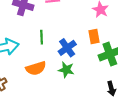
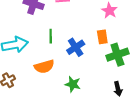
green star: (66, 70) -> (73, 84), moved

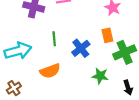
green star: (73, 84) -> (100, 76), moved

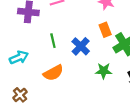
cyan arrow: (18, 51) -> (19, 57), size x0.7

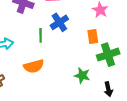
blue cross: (81, 46) -> (59, 22), moved

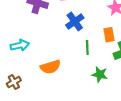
green line: (41, 35) -> (87, 47), moved

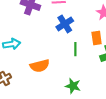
green star: (100, 74) -> (73, 86), moved

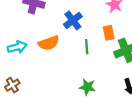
orange semicircle: (40, 66) -> (49, 43), moved

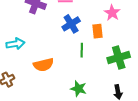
orange rectangle: (109, 33) -> (98, 31), moved
orange semicircle: (49, 43) -> (43, 65), moved

